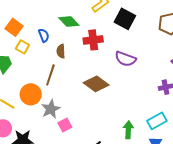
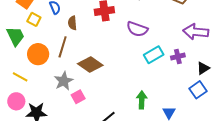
brown diamond: (96, 84) -> (90, 64), moved
orange circle: (31, 94) -> (38, 54), moved
cyan rectangle: (157, 121) -> (154, 55), moved

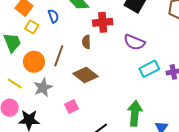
brown semicircle: (72, 23) -> (86, 42), moved
gray star: (64, 81) -> (43, 87), moved
green arrow: (142, 100) -> (135, 113), size x1.4

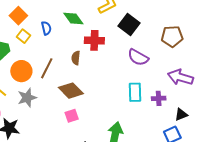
purple semicircle: (134, 42) -> (138, 57), moved
cyan rectangle: (149, 69) -> (135, 92), turned -72
pink square: (72, 106) -> (72, 116), moved

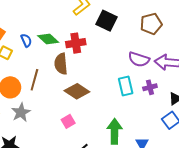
green diamond: (73, 18) -> (48, 39), moved
purple semicircle: (138, 57) -> (139, 59), moved
brown semicircle: (76, 58) -> (61, 64), size x1.5
brown diamond: (71, 91) -> (77, 91), moved

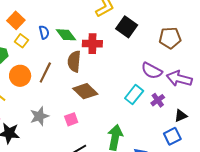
cyan rectangle: (126, 86) -> (134, 95), turned 42
purple cross: (150, 87) -> (158, 100), turned -32
gray star: (21, 112) -> (39, 116), moved

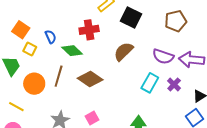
green diamond: (66, 35) -> (72, 51), moved
red cross: (92, 44) -> (89, 30), moved
brown semicircle: (74, 61) -> (123, 51), moved, turned 50
brown diamond: (85, 91) -> (90, 79), moved

